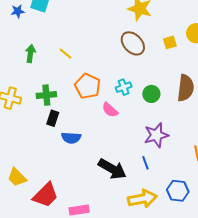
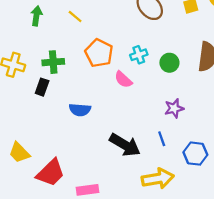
black rectangle: (53, 118) -> (42, 87), moved
purple star: (156, 135) -> (174, 108), size x0.7
blue hexagon: (178, 191) -> (195, 154), moved

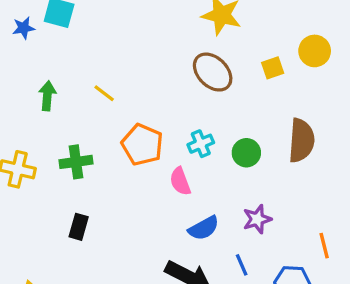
pink semicircle: (123, 80) -> (180, 181), turned 30
black rectangle: (42, 87) -> (79, 227), moved
blue semicircle: (80, 110) -> (204, 228), moved, turned -30

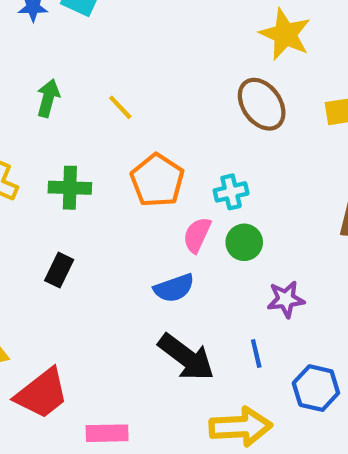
green circle: (246, 153) -> (244, 242), moved
pink semicircle: (180, 181) -> (197, 235), turned 36
blue semicircle: (204, 228) -> (174, 288), moved

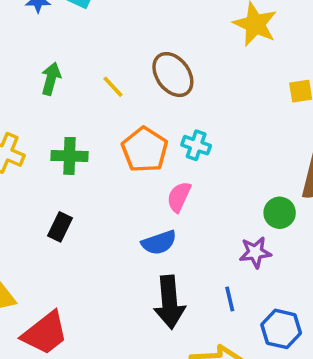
brown ellipse: (262, 104) -> (173, 75), moved
cyan cross: (231, 192) -> (196, 145), moved, turned 32
green circle: (244, 242) -> (280, 213), moved
black arrow: (186, 357) -> (169, 302), turned 48

